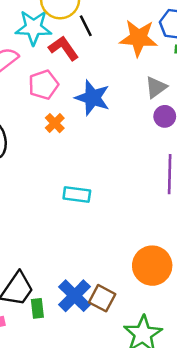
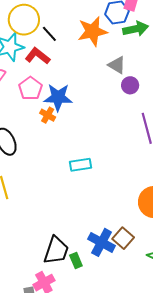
gray triangle: (156, 87) -> (117, 65), turned -36
blue star: (92, 98) -> (58, 97), moved
brown square: (102, 298) -> (123, 238), turned 30

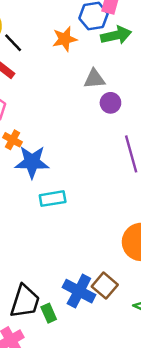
orange star: (92, 31) -> (65, 39), size x0.7
gray triangle: (117, 65) -> (94, 79), turned -36
blue star: (58, 97) -> (32, 162), moved

